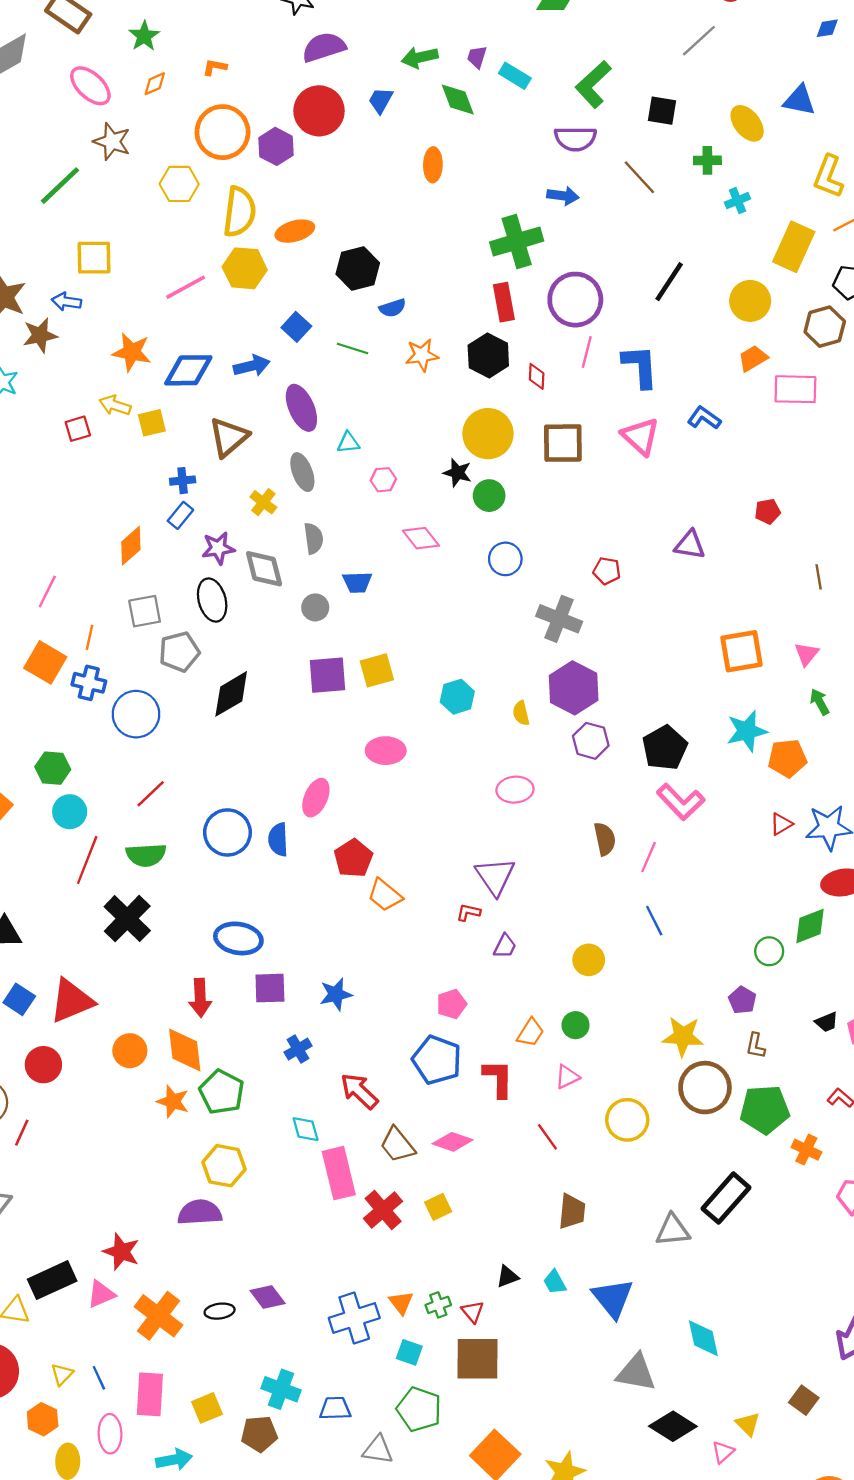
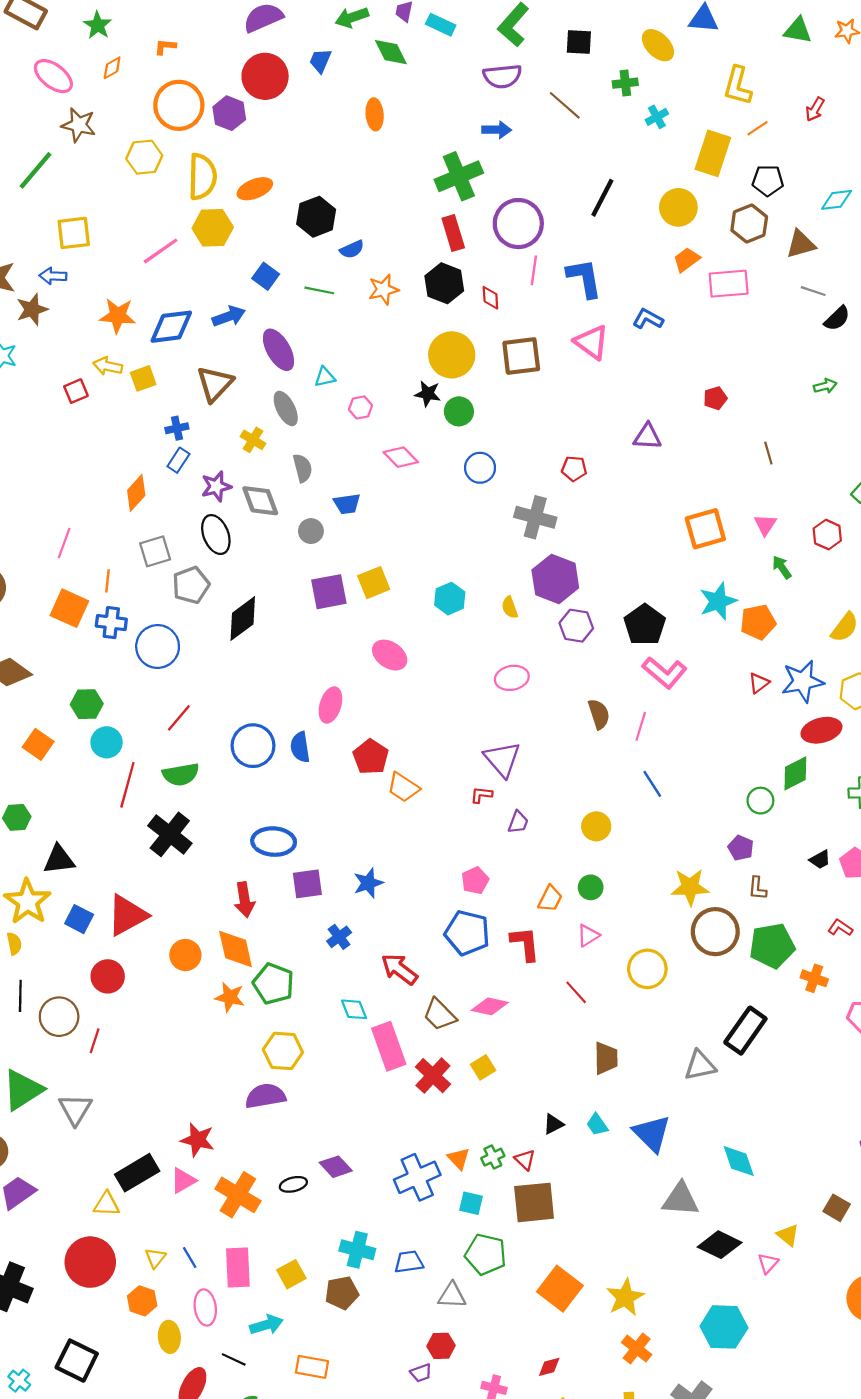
pink ellipse: (386, 751) -> (390, 655), turned 40

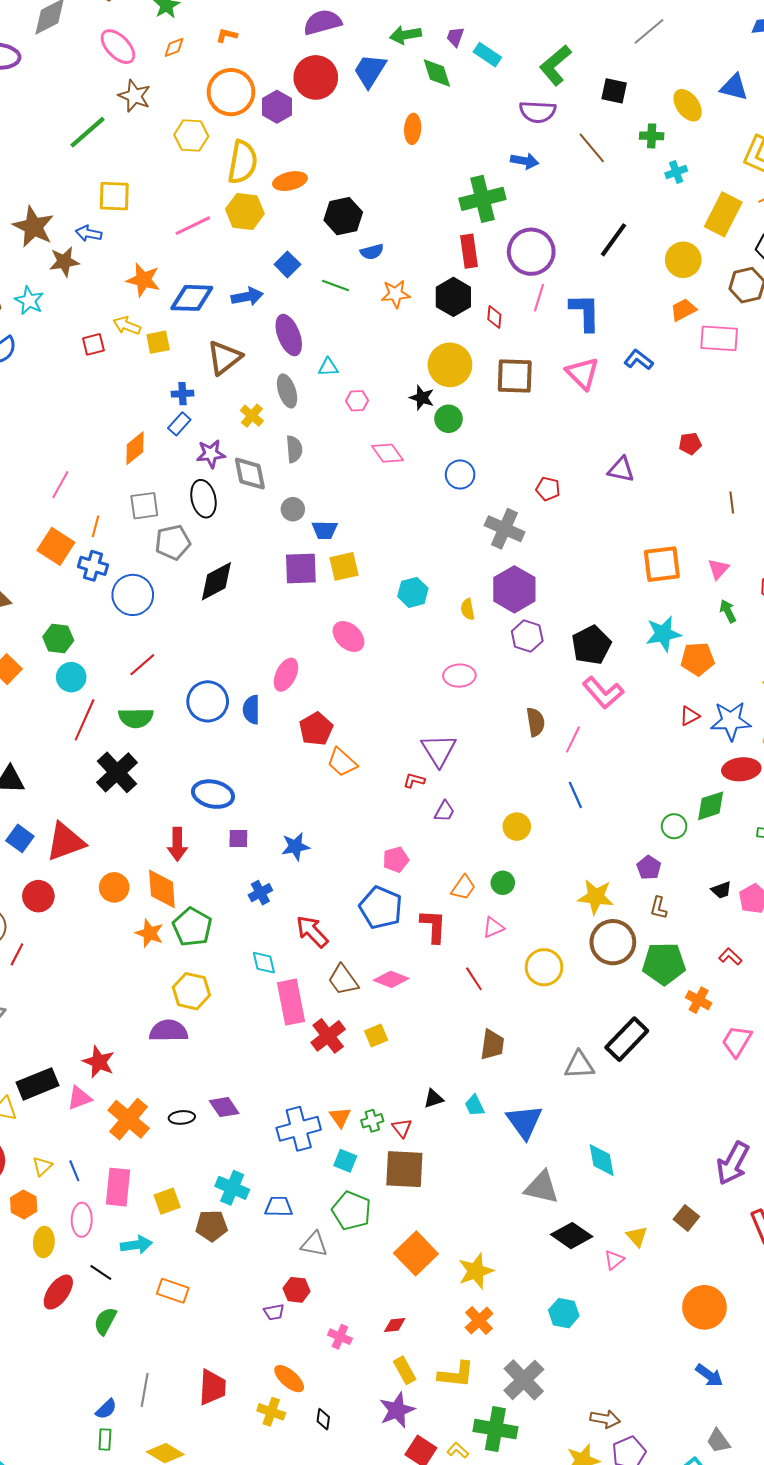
blue trapezoid: (320, 61) -> (370, 71), size x1.5
blue trapezoid: (347, 504) -> (325, 530), moved
purple square: (307, 884) -> (238, 838), size x0.7
cyan hexagon: (724, 1327) -> (564, 1313), size x0.7

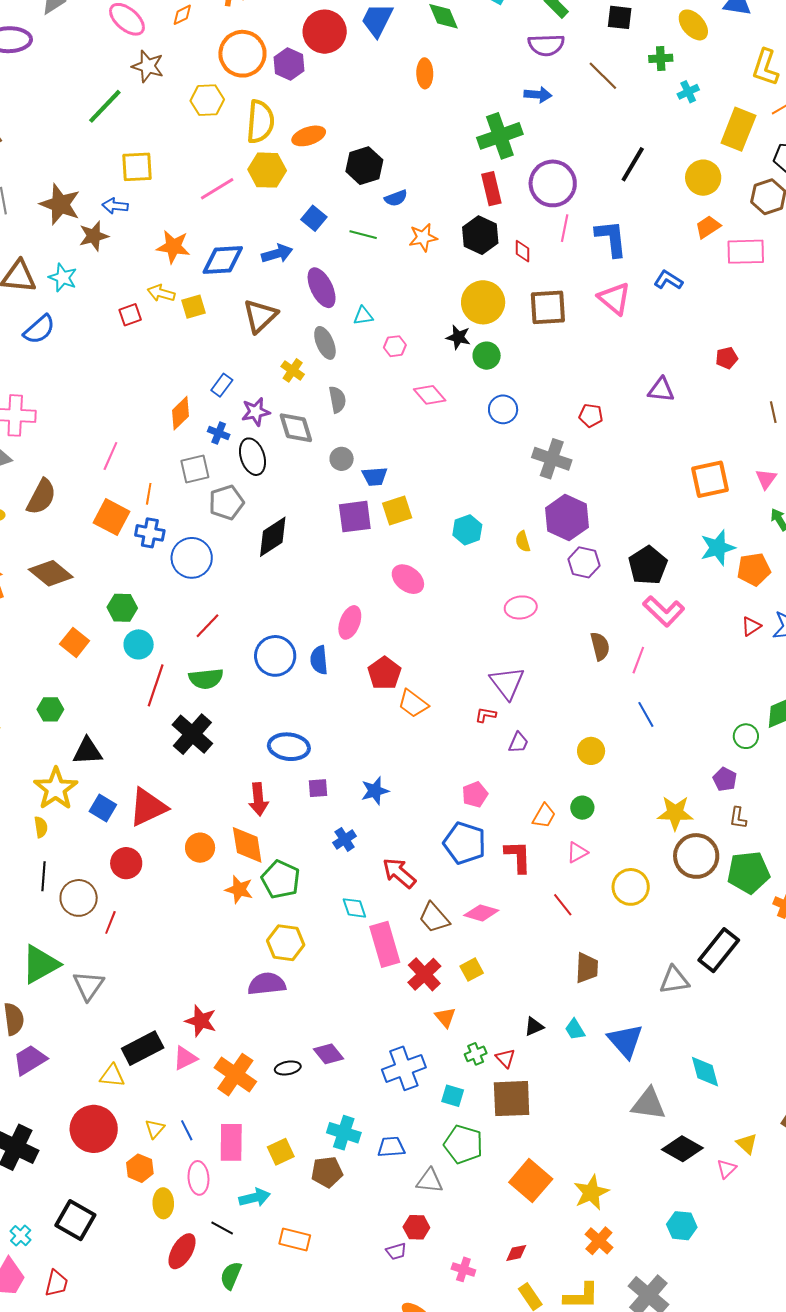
blue cross: (182, 394) -> (219, 433), moved, turned 30
orange triangle: (340, 1117) -> (445, 1017), moved

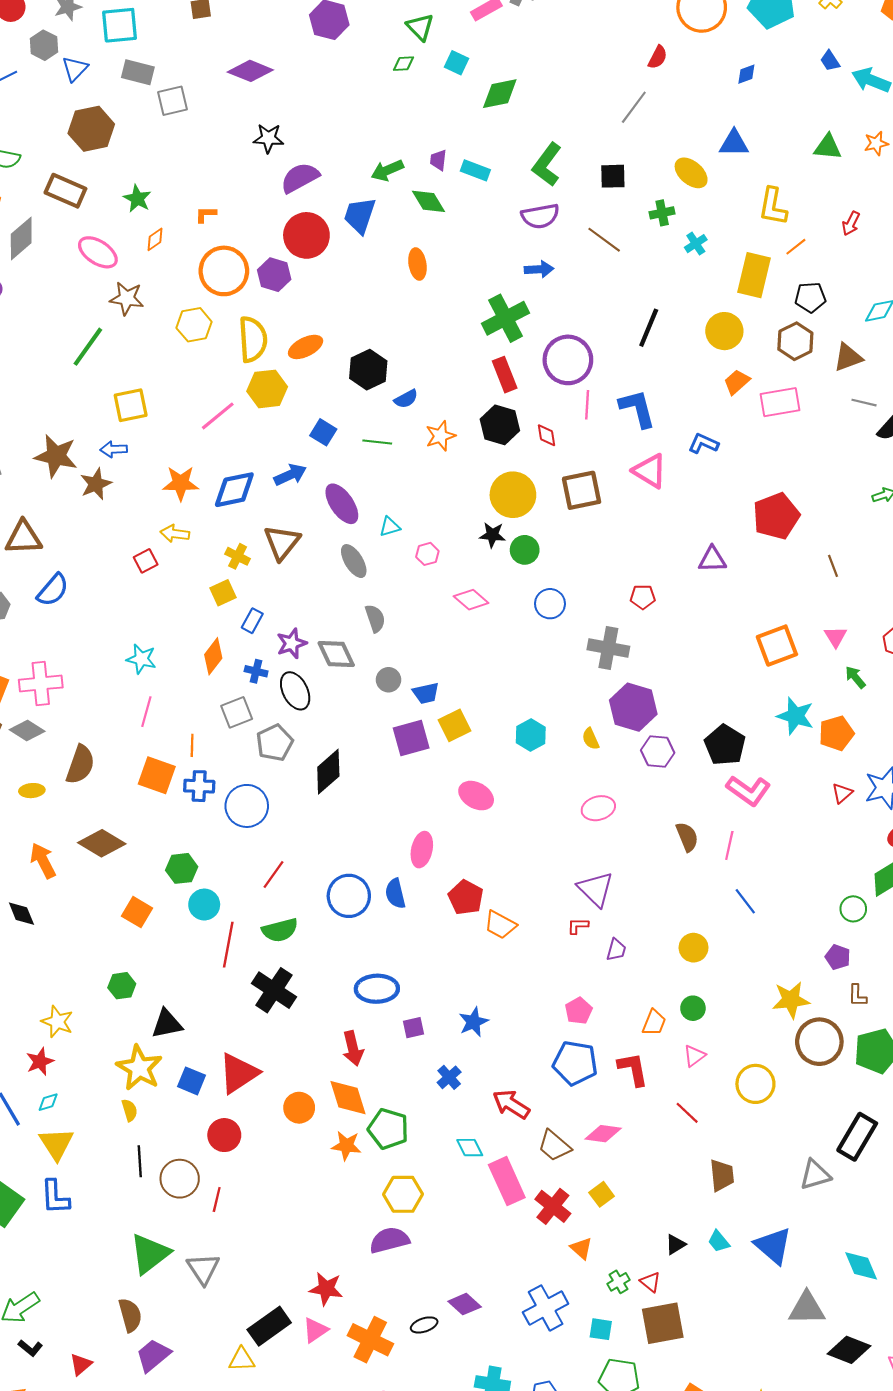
cyan star: (63, 278) -> (141, 659), moved
yellow square: (194, 307) -> (223, 593), moved
red pentagon: (727, 358) -> (776, 516), size x2.0
yellow cross: (293, 370) -> (238, 556), moved
cyan star: (718, 548) -> (795, 716), turned -30

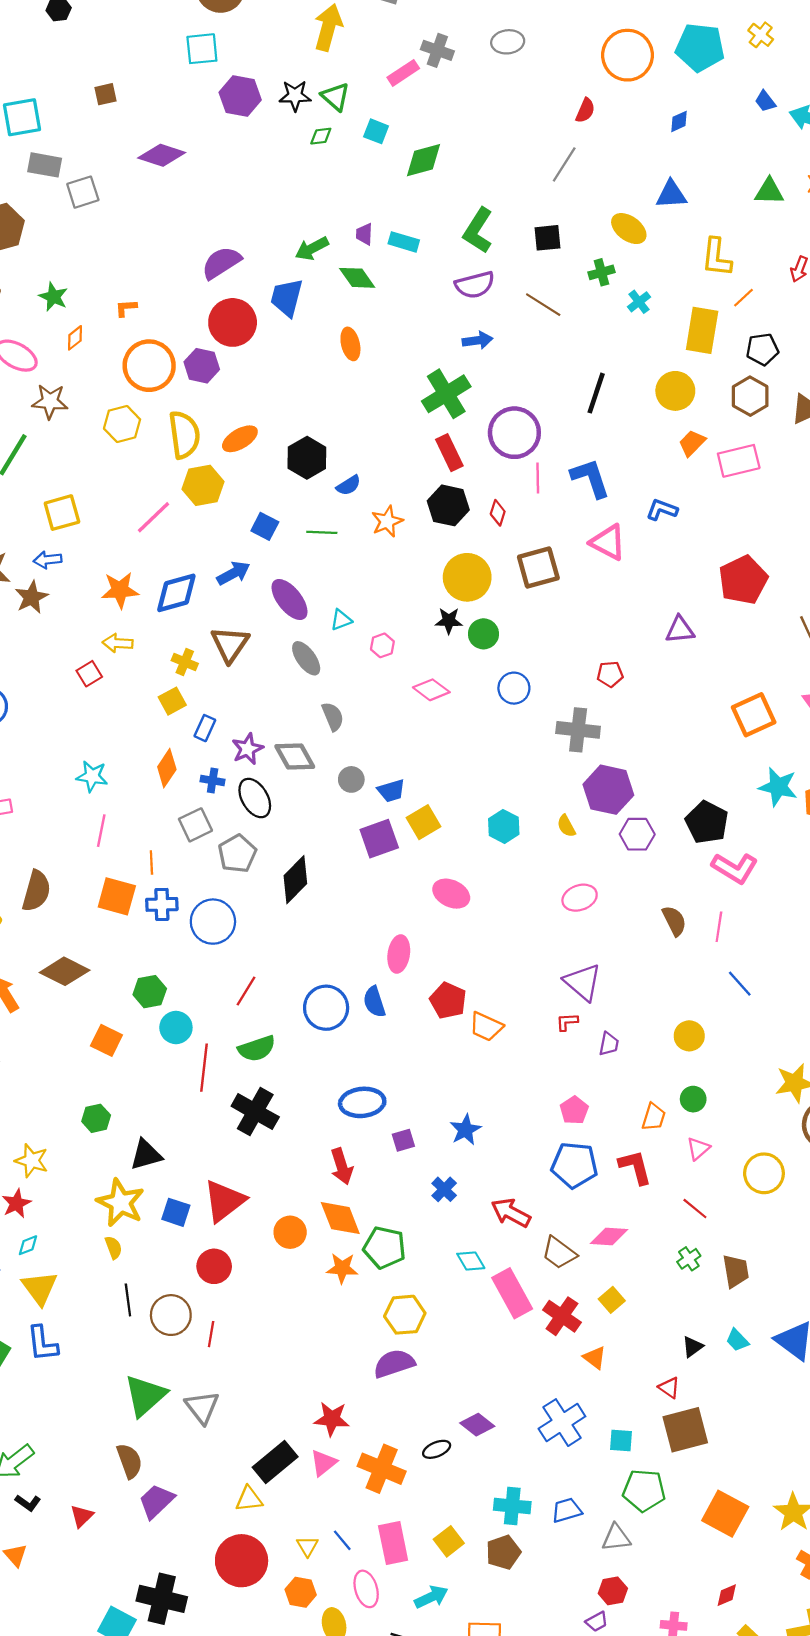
black star: (268, 138) -> (295, 96), moved
red diamond: (547, 435) -> (498, 513), turned 30
green cross: (618, 1282) -> (689, 1259), moved

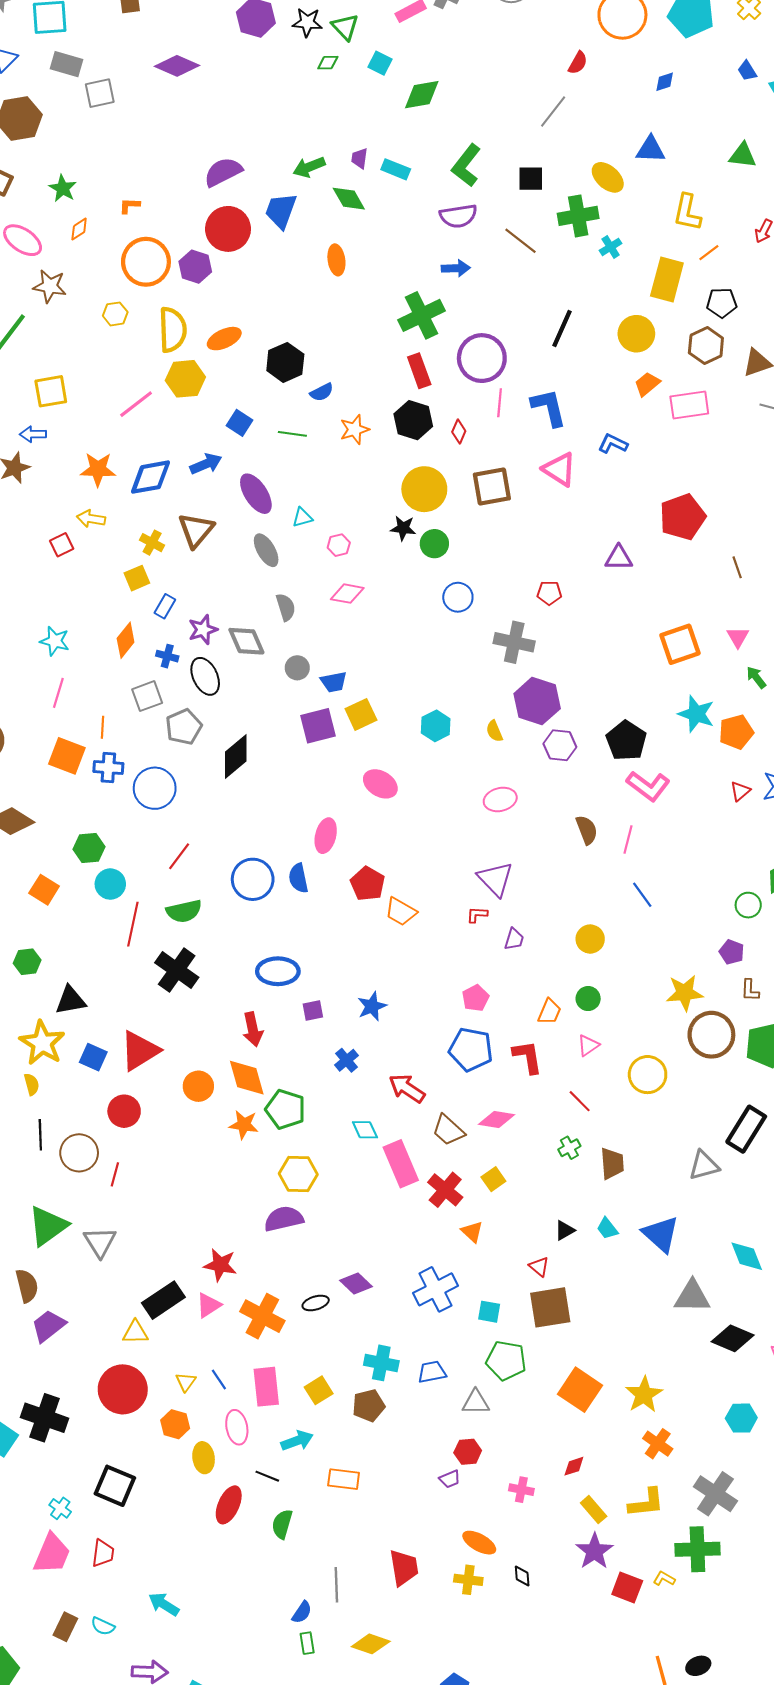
green cross: (602, 272) -> (578, 216), size x1.6
yellow hexagon: (122, 424) -> (115, 314), size x0.7
pink diamond: (431, 690) -> (347, 594), moved, turned -32

